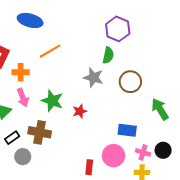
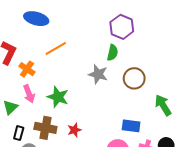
orange cross: (21, 72) -> (27, 69), turned 35
red star: (80, 111) -> (74, 130), moved
black rectangle: (12, 138) -> (19, 133), turned -40

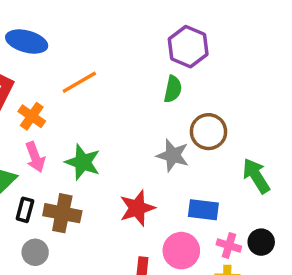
blue ellipse: (36, 19) -> (27, 42), moved
gray star: (98, 74) -> (173, 155), moved
red star: (74, 130) -> (137, 208), moved, size x1.5
black rectangle: (19, 133) -> (25, 210), moved

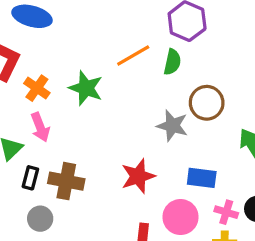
orange line: (79, 82) -> (133, 55), moved
green star: (83, 162) -> (86, 88), moved

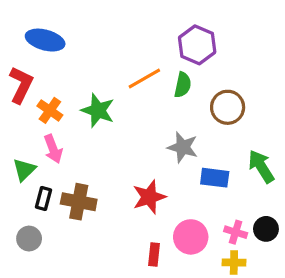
brown circle: (207, 103) -> (228, 107), moved
blue rectangle: (202, 178) -> (215, 178), moved
gray circle: (40, 219) -> (29, 239), moved

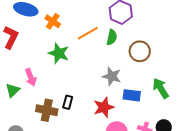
orange cross: (50, 110) -> (53, 21), moved
red star: (149, 197) -> (104, 107), moved
black rectangle: (43, 199) -> (68, 102), moved

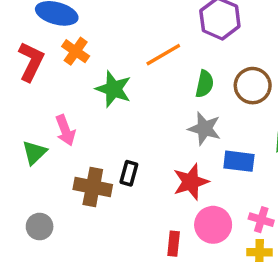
orange cross: (53, 21) -> (76, 51), moved
green semicircle: (112, 37) -> (205, 84), moved

